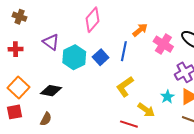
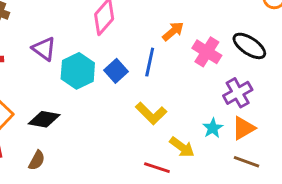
yellow L-shape: (125, 87) -> (151, 113), turned -100

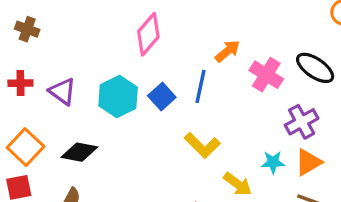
purple triangle: (44, 49) -> (63, 91), moved
cyan star: (213, 128) -> (273, 162), turned 30

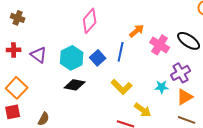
black diamond: (79, 152) -> (75, 85), moved
cyan star: (273, 162) -> (162, 87), moved

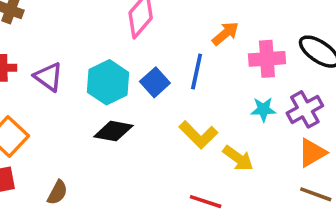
pink cross: (160, 45) -> (267, 59), turned -36
cyan star: (162, 87) -> (263, 109), moved
yellow arrow: (143, 110) -> (238, 158), moved

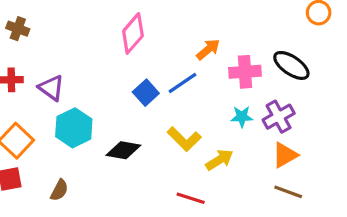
blue line: (197, 71) -> (183, 83), turned 44
cyan hexagon: (108, 82) -> (74, 128), moved
black diamond: (113, 131) -> (123, 150), moved
yellow arrow: (238, 158) -> (219, 160), turned -68

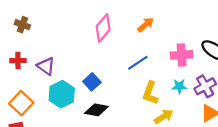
orange arrow: (208, 49) -> (146, 25), moved
blue square: (146, 93) -> (92, 82), moved
yellow L-shape: (184, 139) -> (150, 93), moved, turned 65

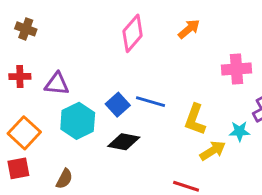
blue line: (138, 63) -> (150, 102), moved, turned 50
purple triangle: (46, 66) -> (57, 84), turned -30
cyan star: (179, 86) -> (239, 131), moved

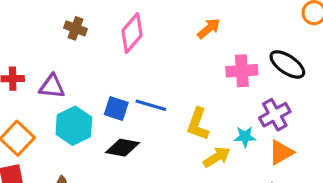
brown cross: (26, 29) -> (75, 28), moved
orange arrow: (189, 29) -> (209, 28), moved
blue square: (118, 105) -> (116, 108), turned -30

